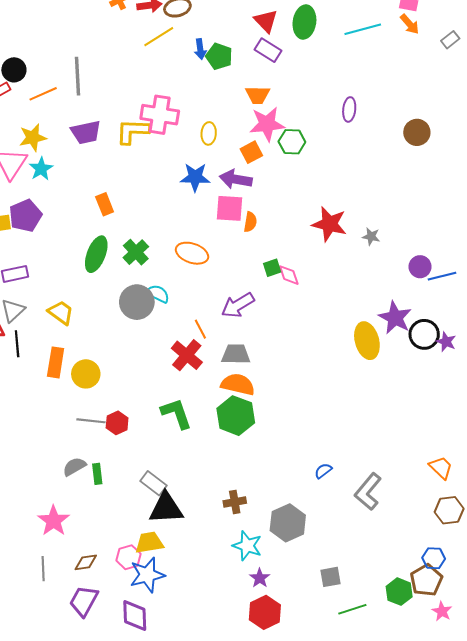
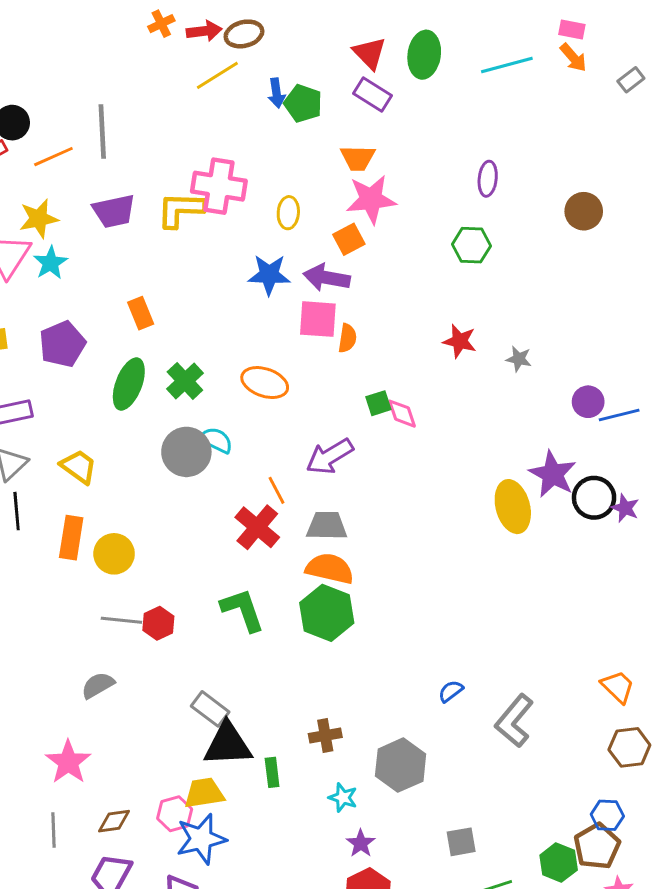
green hexagon: (292, 142) -> (471, 245), moved
purple pentagon: (25, 216) -> (62, 344), moved
red star: (329, 224) -> (460, 341), size x0.7
green rectangle: (97, 474) -> (272, 772), moved
cyan star: (247, 546) -> (343, 798), size x0.7

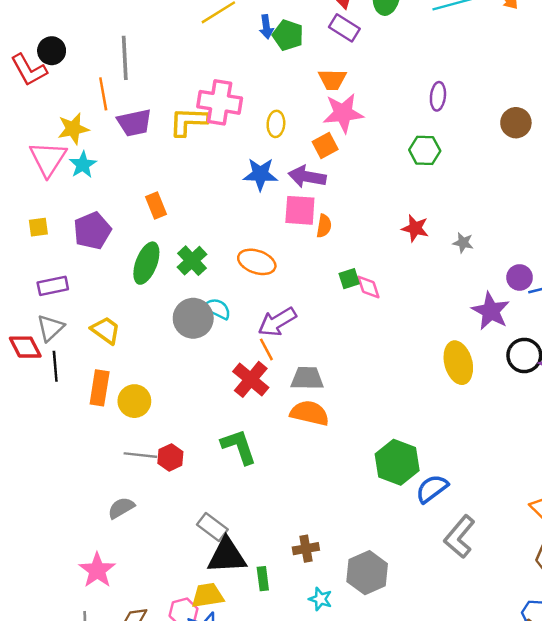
orange line: (53, 157) -> (103, 94), moved, turned -76
purple arrow: (330, 456) -> (277, 322), moved
purple star: (553, 474) -> (491, 311), moved
green hexagon: (327, 613) -> (397, 462), moved
blue semicircle: (451, 691) -> (432, 489), moved, size x1.6

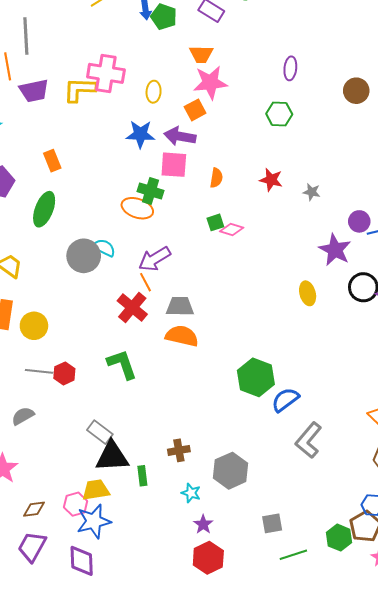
orange semicircle: (324, 226) -> (216, 178), moved
green cross: (192, 261) -> (151, 191), moved, turned -30
pink diamond: (368, 287) -> (232, 230), turned -55
yellow ellipse: (458, 363) -> (308, 293), size x0.7

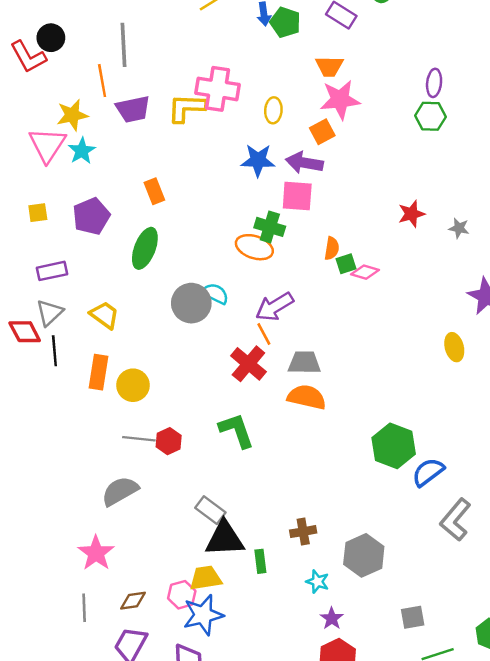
green hexagon: (279, 114) -> (430, 116), moved
orange semicircle: (216, 178) -> (332, 248), moved
red star: (271, 180) -> (411, 214), turned -30
gray semicircle: (23, 416) -> (120, 491), size x1.4

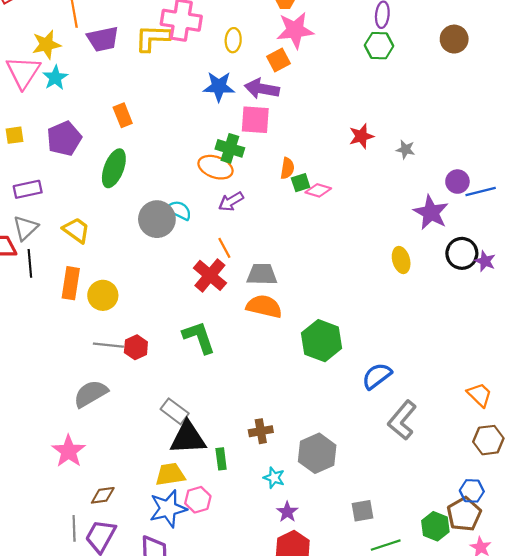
purple arrow: (275, 307) -> (231, 201), moved, size x0.7
green hexagon: (394, 446) -> (322, 341), moved
pink hexagon: (182, 595) -> (198, 500), moved
gray line: (84, 608) -> (74, 528), moved

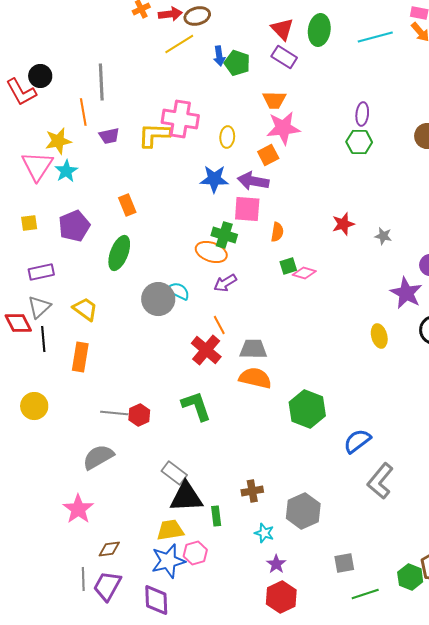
purple trapezoid: (103, 39) -> (109, 136), size x0.7
orange semicircle: (287, 168) -> (277, 232), moved
yellow circle: (103, 295) -> (34, 406), moved

